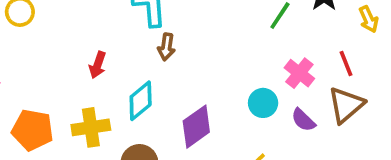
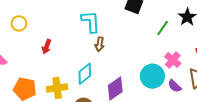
red arrow: (98, 65) -> (47, 47), moved
cyan circle: (263, 103) -> (152, 76), size x1.5

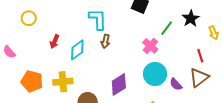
pink cross: (173, 60) -> (150, 46), moved
cyan diamond: (85, 74) -> (77, 50), moved

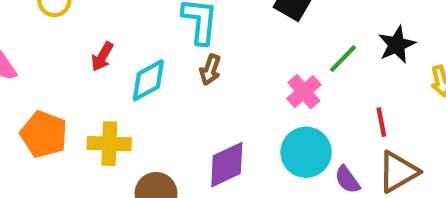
red line: (200, 56) -> (381, 122), moved

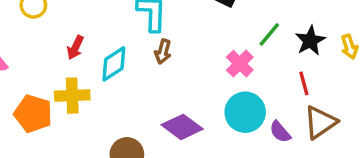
black star: (397, 45) -> (310, 41), moved
yellow cross: (109, 144) -> (72, 96), moved
purple diamond: (227, 165) -> (182, 127), turned 66

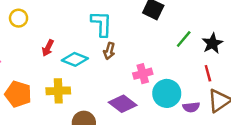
cyan diamond: (114, 64) -> (75, 59), turned 55
pink cross: (240, 64) -> (143, 74), moved, turned 30
yellow cross: (72, 96) -> (58, 91), moved
purple semicircle: (280, 132) -> (191, 107), turned -56

